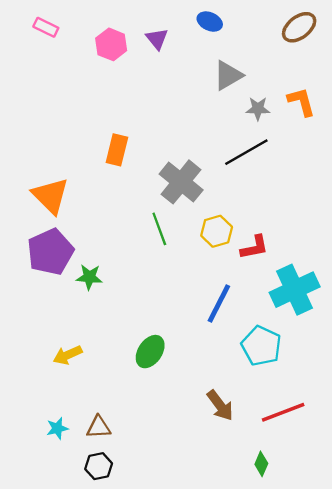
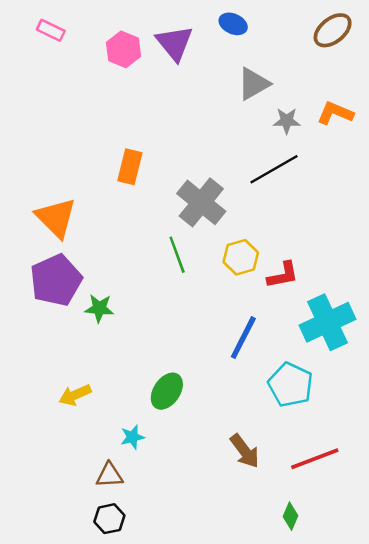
purple triangle: (157, 39) -> (174, 43), size x1.5
orange L-shape: (301, 102) -> (335, 113), turned -52
cyan star: (57, 428) -> (132, 437), moved

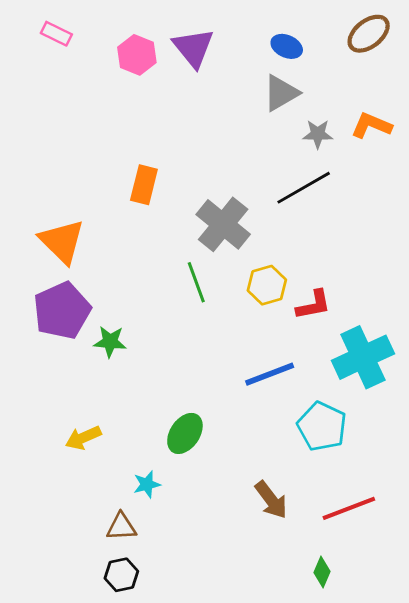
blue ellipse: (233, 24) -> (287, 46), moved
blue line: (243, 338) -> (270, 374), turned 42

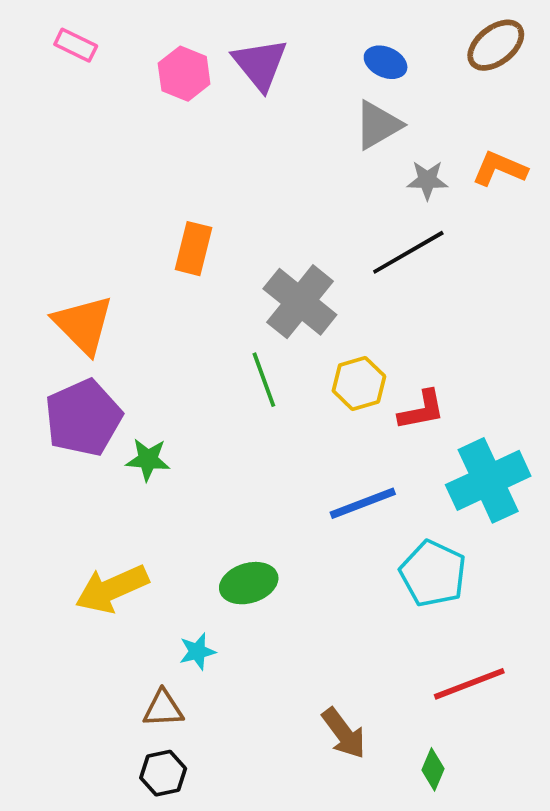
green ellipse: (185, 433) -> (249, 583), turned 39
yellow arrow: (83, 438) -> (112, 589), size x1.5
brown arrow: (271, 500) -> (344, 733), moved

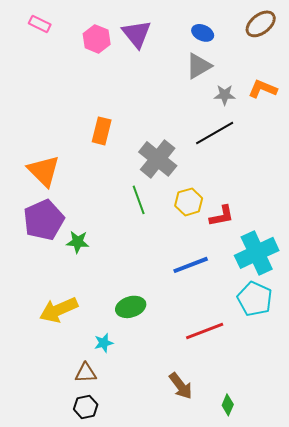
cyan pentagon: (433, 574) -> (255, 299), moved
red line: (469, 684) -> (205, 331), moved

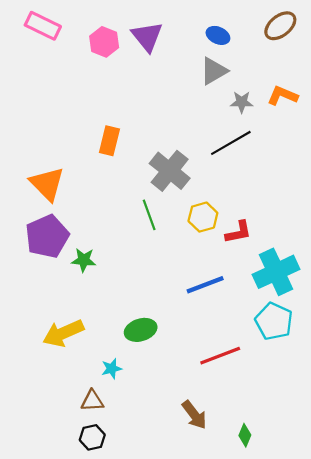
pink rectangle: (40, 24) -> (43, 26), size x1.5

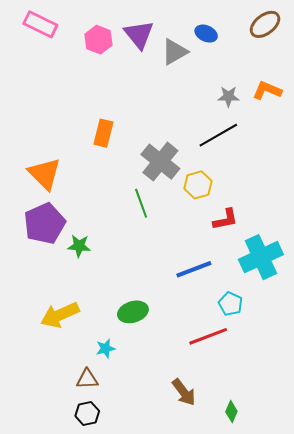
gray triangle: (214, 71) -> (175, 52), moved
yellow hexagon: (203, 217) -> (198, 185), moved
cyan pentagon: (274, 321) -> (230, 304), moved, size x0.7

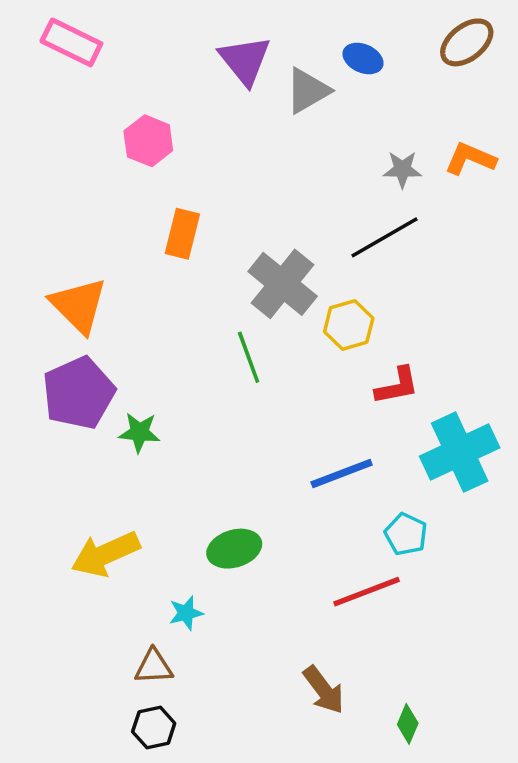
pink hexagon: (98, 40) -> (148, 141), moved

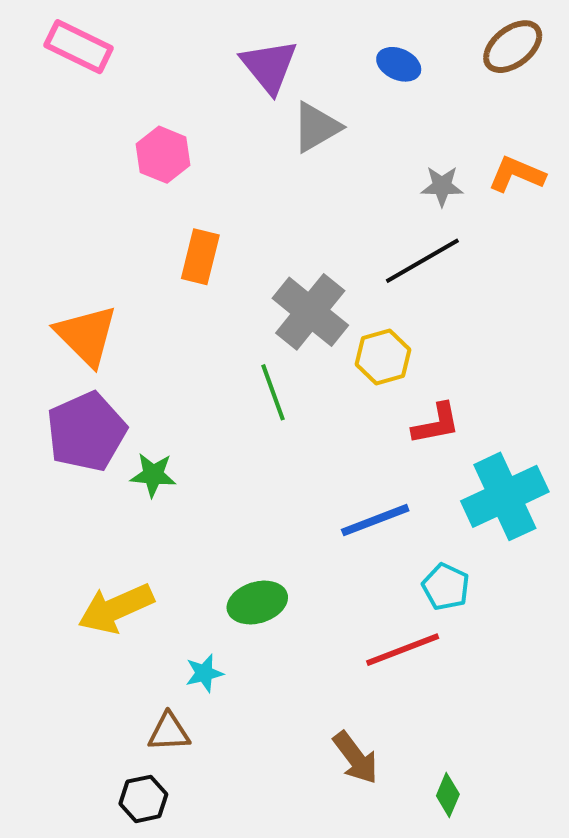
gray triangle: (308, 91) -> (316, 127), moved
black hexagon: (154, 727) -> (143, 799), moved

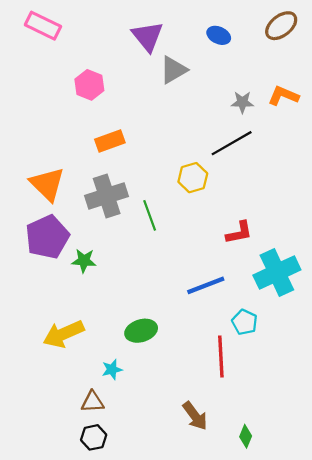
orange rectangle: (200, 257) -> (110, 141), turned 56
gray cross: (310, 312) -> (107, 196), moved, turned 33
yellow hexagon: (383, 357) -> (193, 178), moved
red line: (403, 650) -> (221, 357), turned -72
black hexagon: (143, 799) -> (94, 437), moved

